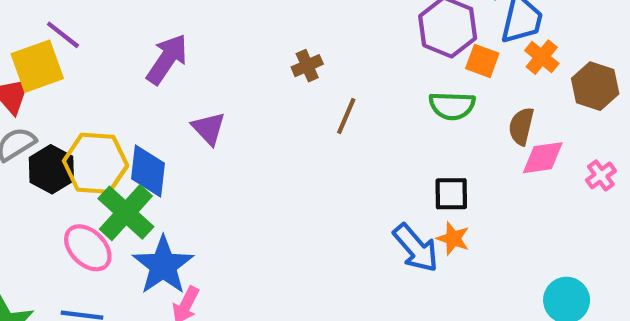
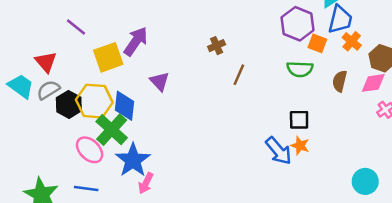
yellow square: (37, 66) -> (108, 57), moved
pink diamond: (543, 158) -> (373, 83), moved

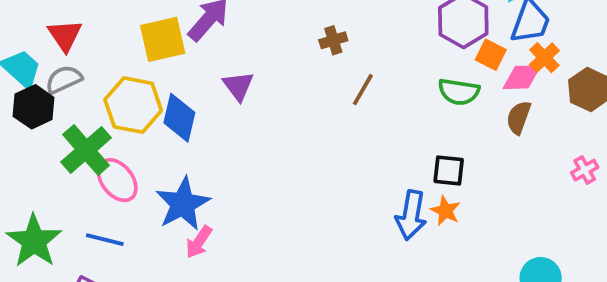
pink diamond: (373, 83) -> (522, 77), moved
black hexagon: (69, 104) -> (34, 107), moved
green cross: (112, 130) -> (86, 150), moved
blue arrow: (279, 151) -> (411, 215), turned 44

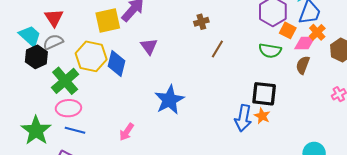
black square: (449, 170) -> (264, 94), size x1.4
pink ellipse: (117, 180) -> (68, 108), moved, turned -55
blue star: (183, 204) -> (169, 100), moved

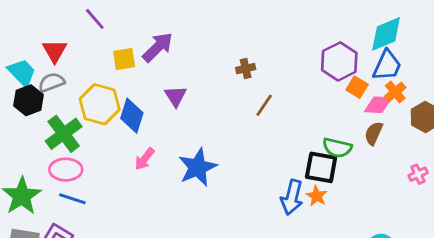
yellow square: (108, 20) -> (124, 59), size x0.7
green semicircle: (270, 51) -> (337, 148), moved
pink arrow: (127, 132) -> (145, 159), moved

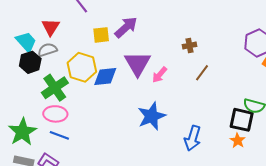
purple triangle: (175, 96) -> (138, 64), size x1.6
blue diamond: (132, 116) -> (105, 77), turned 65
pink arrow: (145, 159) -> (160, 75), moved
blue arrow: (292, 197) -> (193, 138), moved

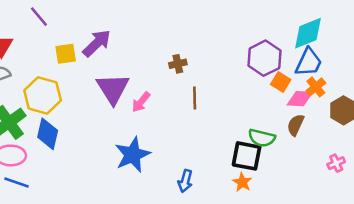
brown line: (202, 73) -> (195, 98), turned -36
blue diamond: (105, 77) -> (48, 134), moved, turned -70
blue arrow: (193, 138) -> (185, 181), size x0.7

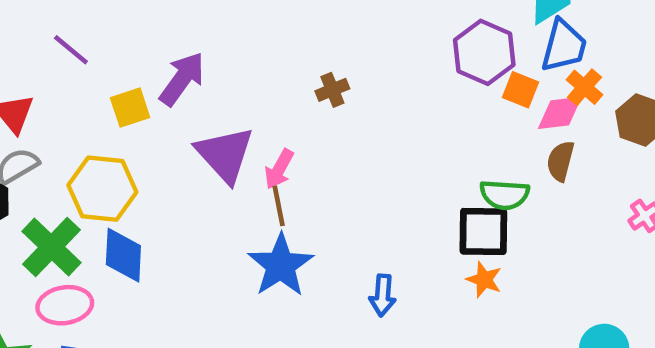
brown line: (195, 98) -> (279, 206), moved

